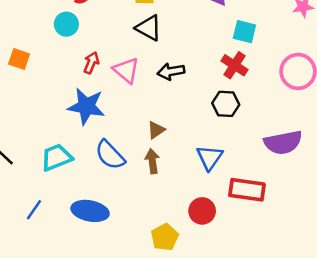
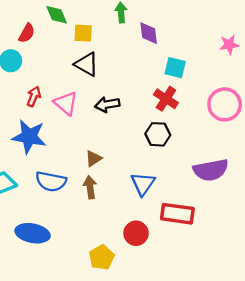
blue semicircle: (110, 155) -> (51, 181), turned -36

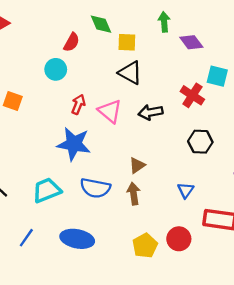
purple diamond: (149, 33) -> (191, 42), turned -30
red cross: (166, 99) -> (192, 95), moved
blue triangle: (143, 184) -> (186, 190), size x0.7
yellow pentagon: (102, 257) -> (145, 246), moved

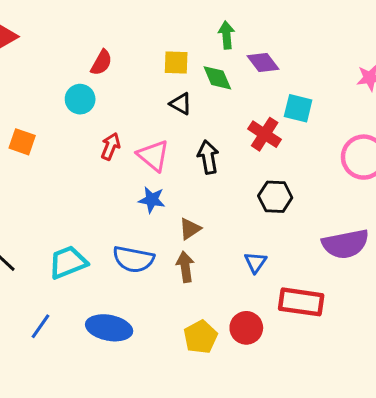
green diamond: (101, 24) -> (217, 78), moved
black triangle: (130, 73) -> (181, 104), size x0.7
black arrow: (151, 112) -> (208, 157), turned 90
blue star: (74, 144) -> (152, 200), moved, size x0.6

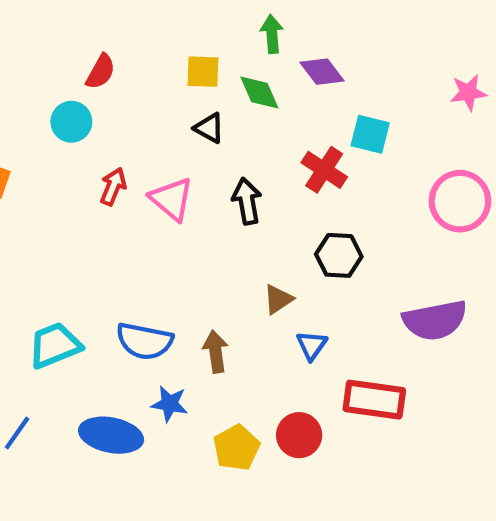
blue star: (152, 200) -> (170, 404), moved
brown triangle: (190, 229) -> (278, 299), moved

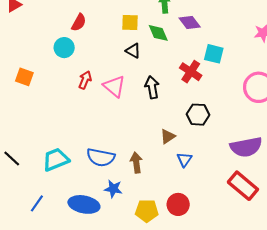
red rectangle: (374, 400) -> (243, 186), moved, turned 32
yellow pentagon: (236, 448) -> (147, 211), turned 30

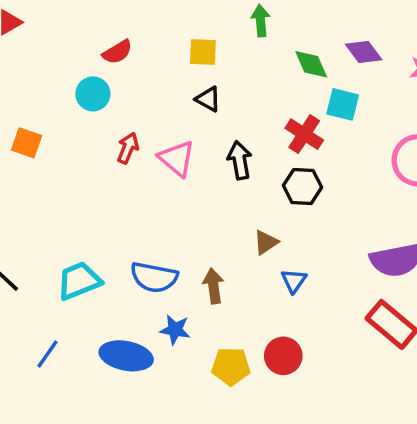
red semicircle: (79, 22) -> (117, 52), turned 30
purple diamond: (190, 22) -> (364, 52), moved
green diamond: (158, 33) -> (311, 64), moved
black hexagon: (198, 115) -> (302, 186), moved

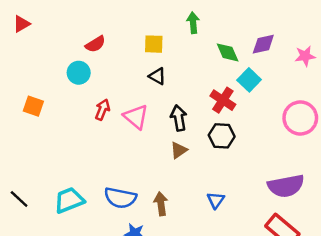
purple diamond: (364, 52) -> (263, 44), turned -65
cyan square: (343, 104) -> (249, 80), turned 30
brown triangle: (266, 242) -> (179, 150), moved

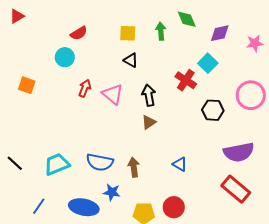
green arrow: (193, 23) -> (161, 31), moved
green diamond: (228, 52) -> (187, 19), moved
black hexagon: (222, 136) -> (213, 110), moved
blue triangle: (216, 200) -> (180, 164), turned -35

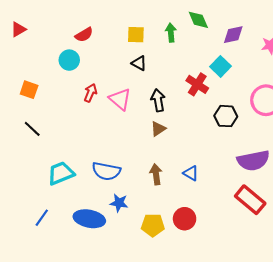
red triangle: (17, 16) -> (18, 29), moved
black line: (15, 163) -> (32, 129), moved
brown arrow: (134, 167) -> (156, 174), moved

